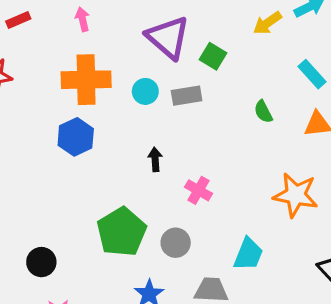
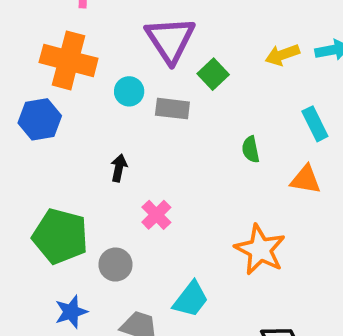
green pentagon: (122, 232) -> (60, 236), turned 30

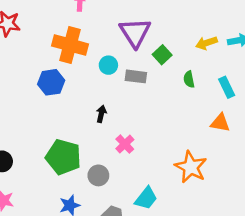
green semicircle: (251, 149) -> (189, 79), moved

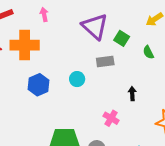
orange cross: (70, 45) -> (25, 45), moved
cyan circle: (108, 65) -> (77, 79), moved
black arrow: (101, 114) -> (132, 93), moved

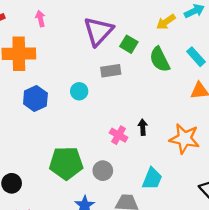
purple triangle: (95, 26) -> (98, 31), turned 32
green semicircle: (148, 52) -> (160, 59), size x1.6
black arrow: (132, 93) -> (143, 127), moved

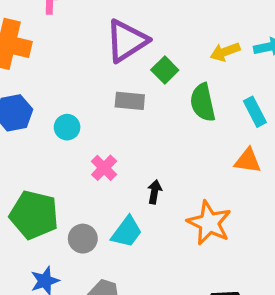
cyan circle: (79, 91) -> (67, 127), moved
pink cross: (119, 135) -> (104, 168), moved
cyan trapezoid: (152, 179) -> (127, 232), moved

